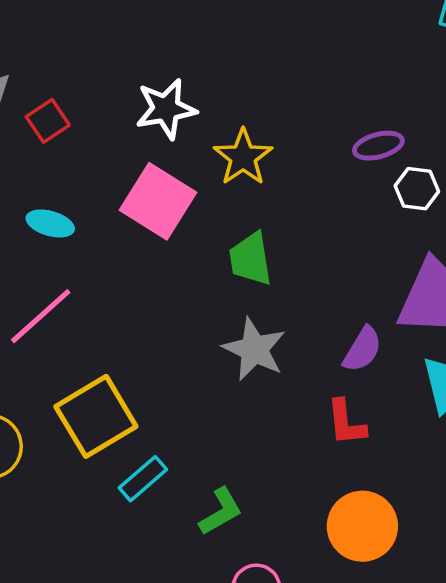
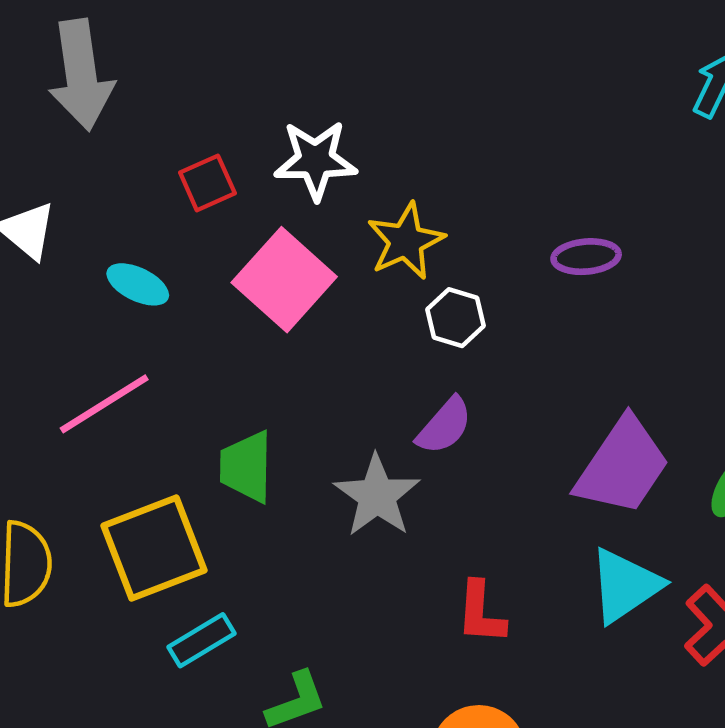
red square: (48, 121) -> (207, 183), moved
white hexagon: (417, 189) -> (455, 318), moved
green trapezoid: (250, 259) -> (246, 467), moved
purple semicircle: (362, 349) -> (444, 426), moved

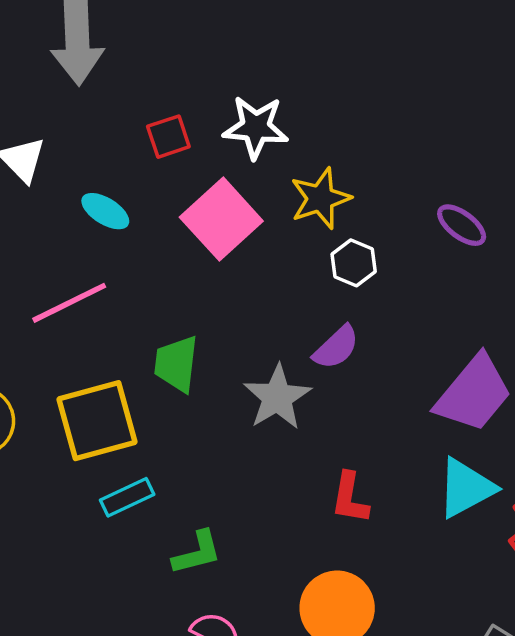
purple ellipse: (586, 257) -> (462, 225), turned 36

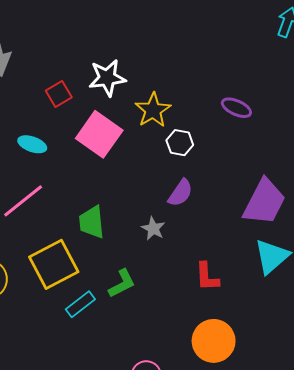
gray star: (277, 397) -> (153, 229), size x0.6
green L-shape: (197, 553) -> (122, 284), moved

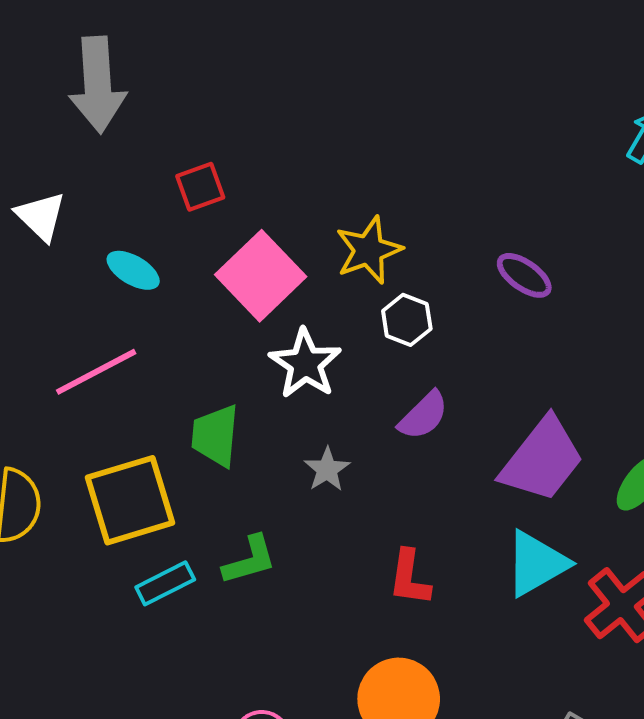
white star: (107, 78) -> (305, 364), moved, turned 30
purple semicircle: (180, 193) -> (423, 416), moved

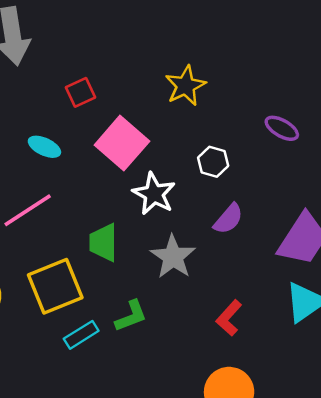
yellow star: (369, 250) -> (185, 86), moved
gray star: (327, 469) -> (173, 257), size x1.6
red L-shape: (410, 578) -> (229, 318), turned 39

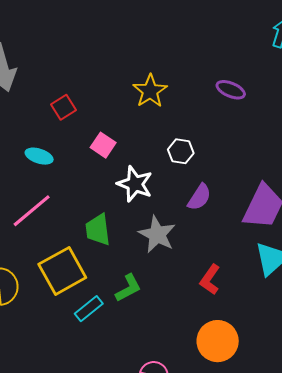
purple ellipse: (282, 128) -> (231, 90), moved
pink square: (122, 143) -> (103, 145), size x0.6

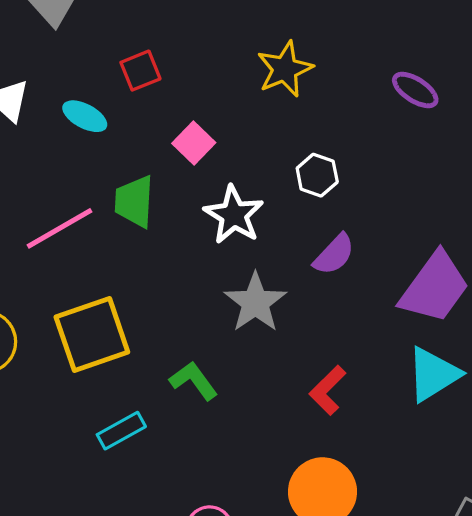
cyan ellipse: (39, 156) -> (85, 116), moved
green trapezoid: (98, 230) -> (134, 202), moved
green L-shape: (128, 288) -> (194, 381), turned -108
cyan rectangle: (89, 309) -> (121, 431), moved

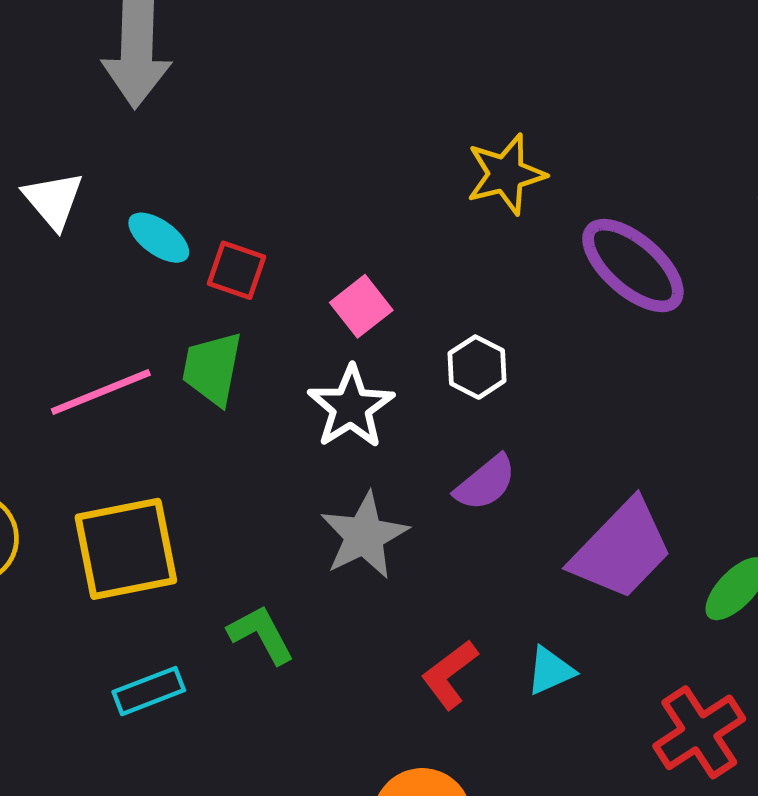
yellow star: (285, 69) -> (506, 174), moved
red square: (140, 71) -> (236, 270), moved, turned 33
purple ellipse: (415, 90) -> (633, 266), size x1.6
pink square: (194, 143) -> (361, 306), moved
cyan triangle: (433, 374) -> (550, 671), moved, size x0.6

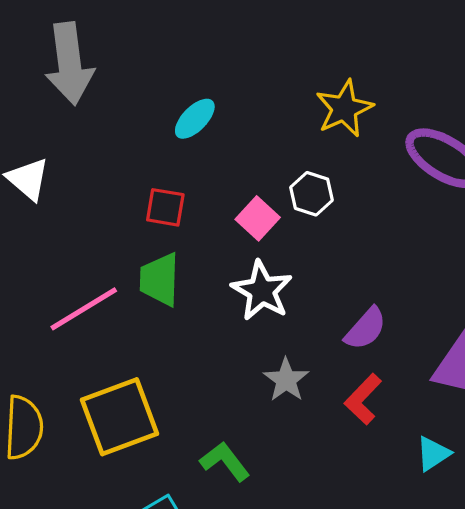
cyan ellipse: (159, 238) -> (195, 119), moved, turned -72
white hexagon: (477, 367) -> (312, 194), moved
gray star: (364, 536) -> (286, 380), size x0.7
red L-shape: (450, 674) -> (363, 399), moved

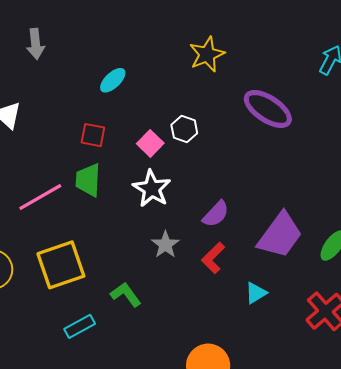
gray arrow: (69, 64) -> (35, 44), size x0.6
yellow star: (344, 109) -> (207, 54), moved

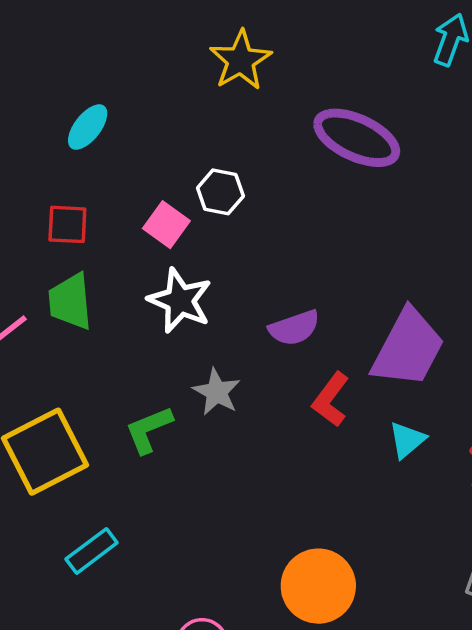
purple semicircle: (216, 214) -> (294, 328), turned 36
red L-shape: (213, 258) -> (331, 400), moved
cyan triangle: (256, 293) -> (407, 440), moved
green L-shape: (126, 295) -> (149, 430), moved, turned -68

